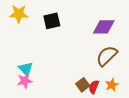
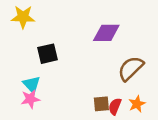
black square: (52, 21) -> (47, 54), moved
purple diamond: (104, 27) -> (106, 33), moved
brown square: (83, 85) -> (101, 104), turned 32

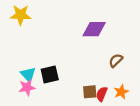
black square: (47, 54) -> (50, 75), moved
brown semicircle: (131, 68) -> (116, 60), size x0.6

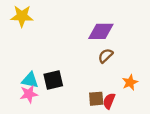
brown semicircle: (116, 60) -> (106, 56), moved
cyan triangle: (28, 75) -> (30, 80), turned -35
orange star: (121, 92) -> (130, 82), moved

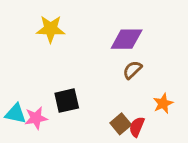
yellow star: (22, 16) -> (51, 29), moved
cyan triangle: (30, 80) -> (16, 114), moved
brown square: (96, 99) -> (121, 124), turned -35

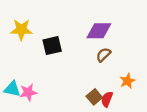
yellow star: (51, 29) -> (21, 30), moved
black square: (67, 101) -> (52, 46), moved

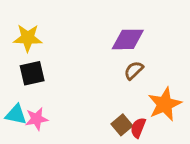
black square: (52, 46) -> (32, 73), moved
orange star: (127, 81) -> (165, 104), size x1.6

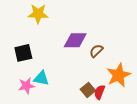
yellow star: (28, 38) -> (38, 14), moved
purple diamond: (128, 39) -> (75, 40), moved
cyan triangle: (16, 114) -> (41, 78), moved

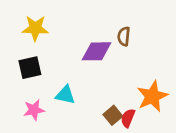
yellow star: (38, 14) -> (35, 28), moved
brown semicircle: (96, 51) -> (124, 36), moved, turned -40
cyan triangle: (41, 78) -> (65, 95), moved

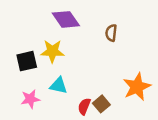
yellow star: (35, 28) -> (52, 51), moved
purple diamond: (97, 51) -> (66, 19), moved, turned 56
red semicircle: (128, 118) -> (84, 106), moved

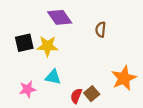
black square: (27, 61) -> (24, 43), moved

